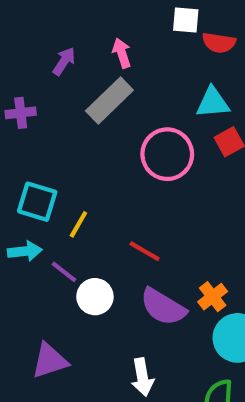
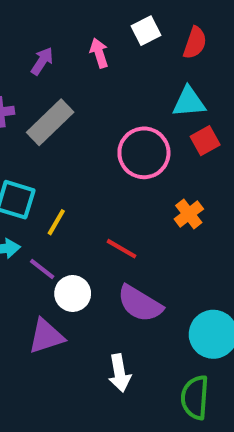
white square: (186, 20) -> (146, 31), moved, turned -32
red semicircle: (219, 43) -> (195, 43), turned -80
gray rectangle: (109, 100) -> (50, 122), moved
orange cross: (213, 297) -> (189, 214), moved
purple triangle: (50, 361) -> (46, 336), moved

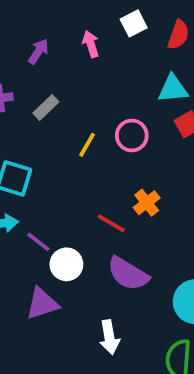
gray rectangle: (50, 122) -> (46, 107), size x0.6
pink circle: (144, 153) -> (132, 135), size x0.7
orange cross: (189, 214) -> (147, 203), moved
yellow line: (56, 222) -> (87, 145), moved

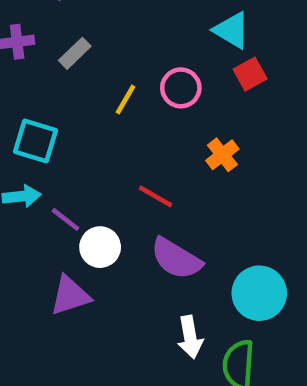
cyan triangle: (173, 89) -> (232, 30), turned 36
orange cross: (147, 203) -> (222, 155), moved
white arrow: (109, 337) -> (190, 337), moved

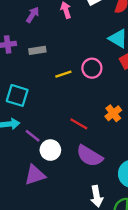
gray rectangle: (75, 53) -> (37, 50), turned 35
yellow line: (125, 99) -> (63, 74), turned 42
orange cross: (222, 155) -> (113, 113), moved

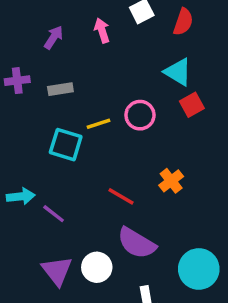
cyan square: (17, 95) -> (66, 145), moved
white circle: (50, 150) -> (97, 267), moved
purple triangle: (35, 175) -> (57, 271), turned -50

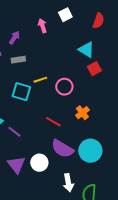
red semicircle: (183, 22) -> (98, 21), moved
purple arrow: (54, 37) -> (14, 38), moved
pink circle: (140, 115) -> (64, 87), moved
cyan circle: (199, 269) -> (90, 151), moved

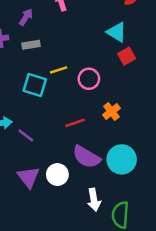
red line: (53, 122) -> (75, 123), turned -49

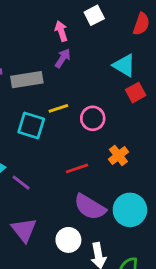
purple arrow: (26, 17) -> (63, 58), moved
gray rectangle: (31, 45) -> (27, 80), size x1.5
white circle: (57, 175) -> (68, 240), moved

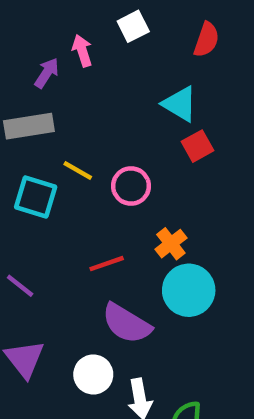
purple arrow: (63, 58) -> (47, 73), moved
yellow line: (58, 108) -> (78, 170), turned 48
cyan circle: (130, 210) -> (189, 290), moved

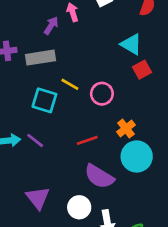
purple line: (20, 286) -> (35, 140), moved

